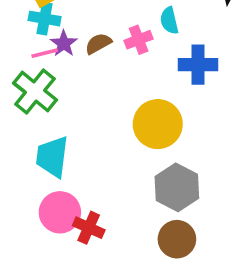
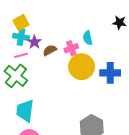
purple star: (64, 44) -> (34, 42), moved
blue cross: (198, 65) -> (110, 73), moved
yellow circle: (158, 124) -> (82, 67), moved

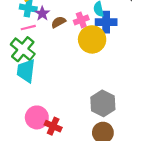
blue cross: (110, 73) -> (106, 22), moved
cyan trapezoid: (25, 111) -> (26, 71), moved

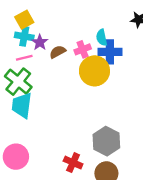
pink circle: (37, 117) -> (16, 157), moved
red cross: (53, 126) -> (73, 163), moved

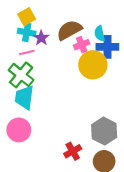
brown semicircle: (58, 52) -> (69, 30), moved, size x1.6
pink circle: (16, 157) -> (19, 130), moved
red cross: (73, 163) -> (73, 151), turned 36

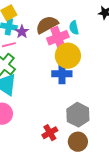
pink cross: (82, 45) -> (58, 38), size x1.5
blue cross: (107, 47) -> (62, 74), moved

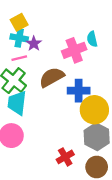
brown semicircle: (47, 25) -> (52, 77), moved
yellow circle: (68, 56) -> (94, 110), moved

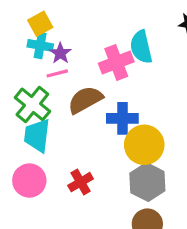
cyan semicircle: (92, 39) -> (141, 47), size x1.5
pink line: (19, 58) -> (57, 73), moved
red cross: (65, 157) -> (81, 182), moved

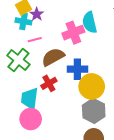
purple star: (60, 53) -> (37, 14), moved
cyan trapezoid: (37, 135) -> (30, 99), moved
pink circle: (29, 181) -> (31, 119), moved
red cross: (81, 182) -> (49, 83), moved

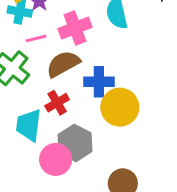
pink cross: (73, 33) -> (75, 28), moved
gray hexagon: (94, 111) -> (75, 143), moved
pink circle: (31, 119) -> (56, 159), moved

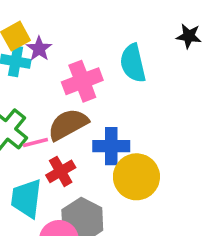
pink line: (36, 38) -> (35, 143), moved

